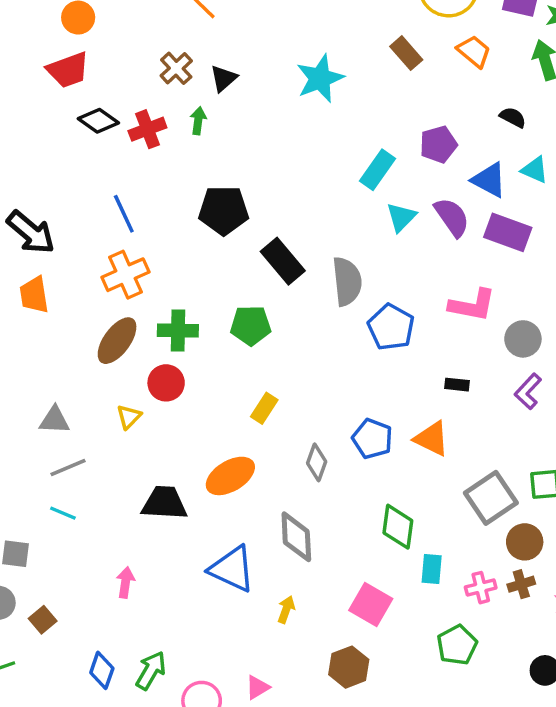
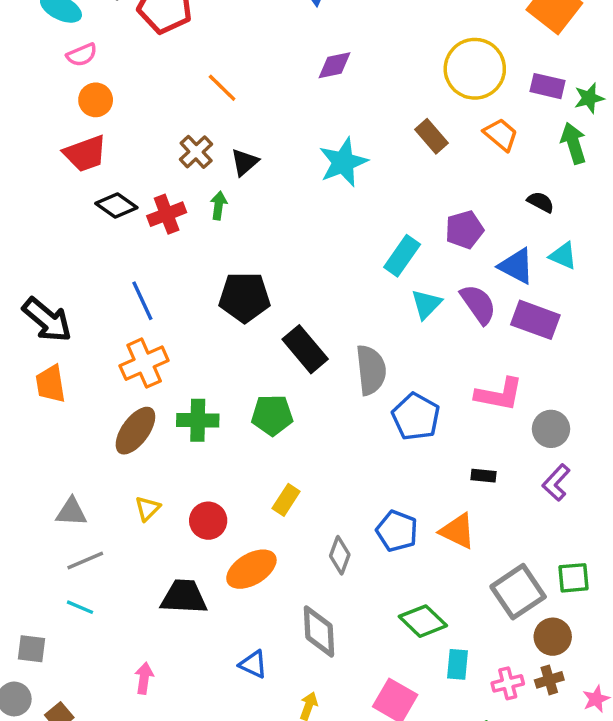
red circle: (166, 383) -> (208, 521), moved
green diamond: (398, 527) -> (423, 621), turned -54
blue triangle: (232, 569) -> (253, 664), size x0.6

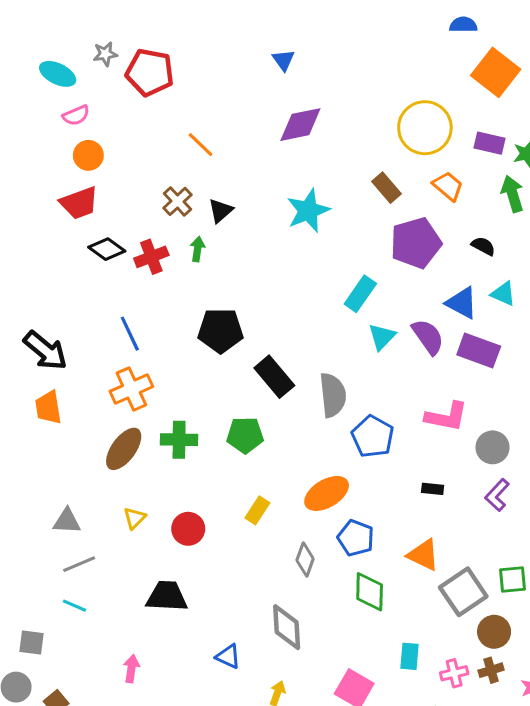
purple diamond: (335, 65) -> (300, 125), size x1.4
purple pentagon: (464, 230) -> (416, 243), moved, size x1.5
orange triangle: (457, 531) -> (423, 555), moved
orange ellipse: (251, 569) -> (327, 493), moved
green diamond: (423, 621) -> (370, 592), moved, turned 48

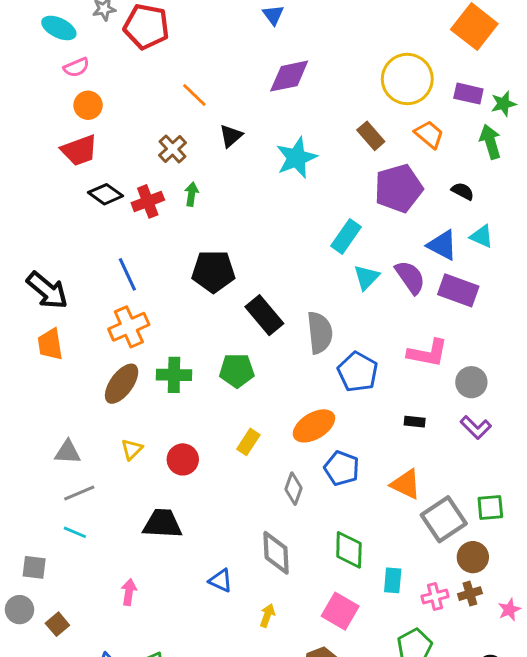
black triangle: (221, 211) -> (231, 136), moved
purple L-shape: (497, 495) -> (476, 427), turned -88
green diamond: (370, 592) -> (349, 550), moved

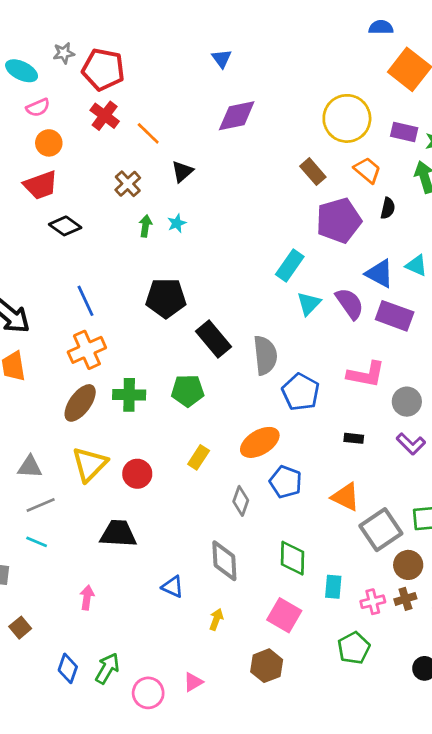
cyan star: (296, 158) -> (177, 223), moved, size x0.5
black semicircle: (463, 191) -> (388, 208), moved, turned 75
red cross: (148, 201) -> (105, 116), moved, turned -32
yellow triangle: (132, 449) -> (90, 464), size x1.8

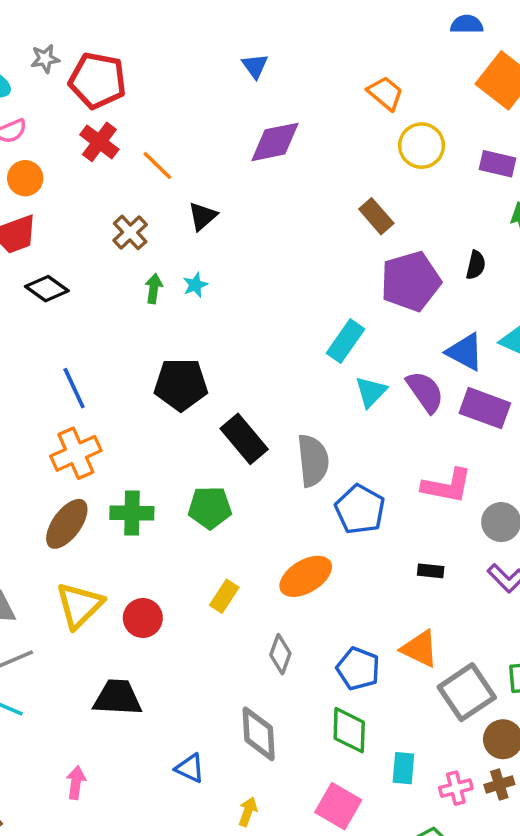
yellow circle: (347, 118) -> (422, 146), size x0.7
orange trapezoid: (367, 170) -> (385, 93), moved
blue pentagon: (286, 482) -> (358, 669), moved

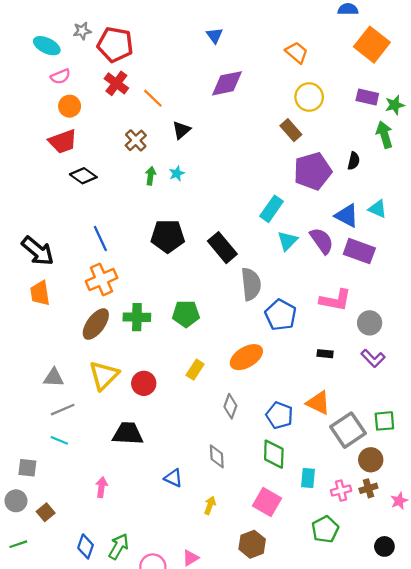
yellow circle: (422, 146) -> (309, 97), moved
black rectangle: (244, 439) -> (222, 248), moved
gray diamond: (259, 734) -> (217, 456), size x0.7

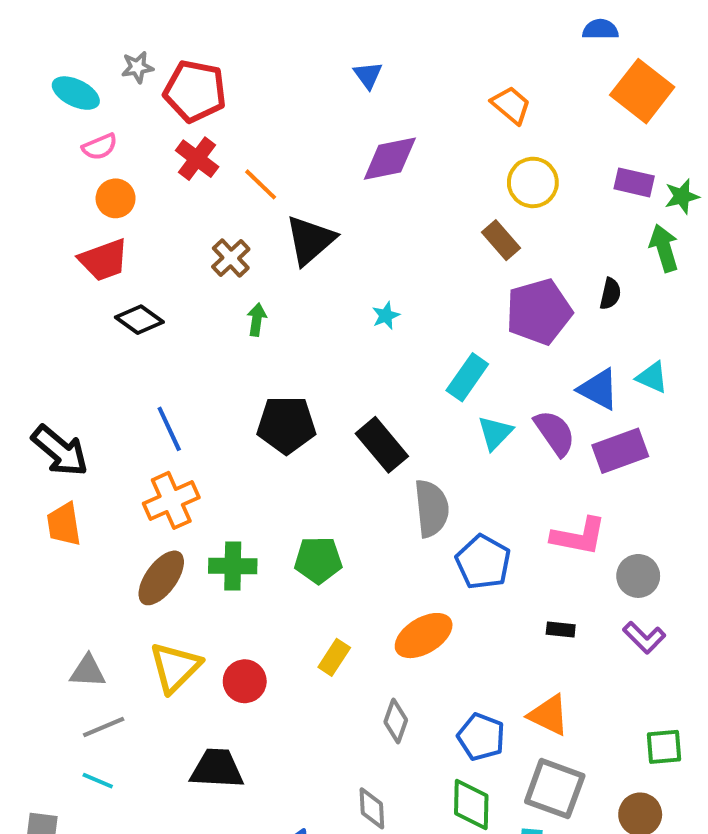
black triangle: (181, 130) -> (310, 240), size x1.6
cyan star: (177, 173) -> (386, 316), moved
purple rectangle: (359, 251) -> (620, 451), turned -40
gray square: (348, 430) -> (555, 789), moved, turned -36

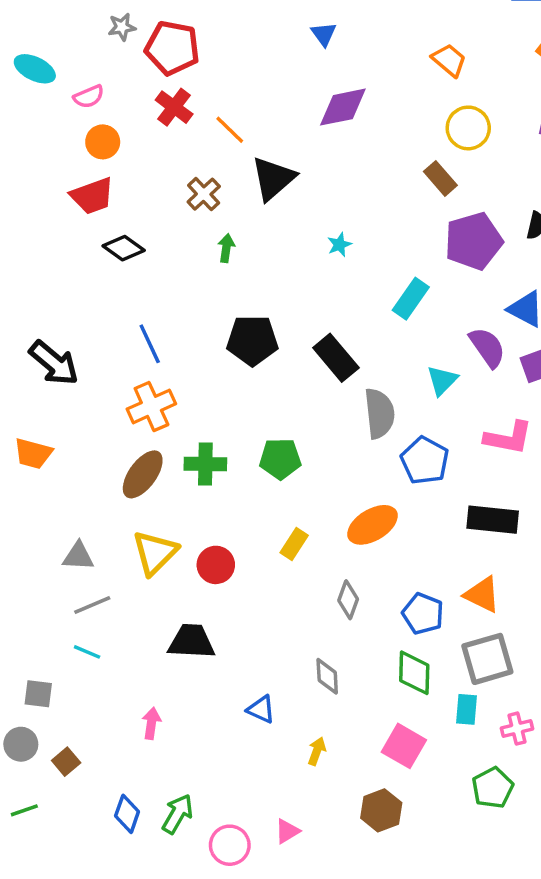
cyan ellipse: (76, 93) -> (35, 69), moved
cyan triangle: (495, 433) -> (442, 380), moved
orange trapezoid: (64, 524) -> (33, 453), moved, turned -66
black rectangle: (561, 630) -> (493, 520), size x2.0
gray square: (555, 789) -> (487, 659), turned -36

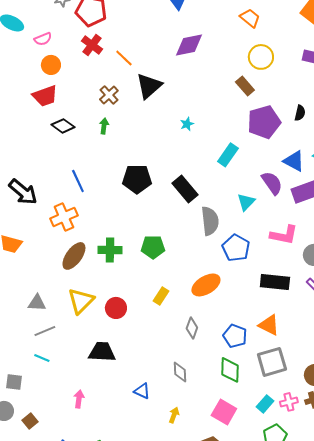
green arrow: (226, 248) -> (104, 126), moved
orange cross: (151, 406) -> (64, 217), moved
cyan rectangle: (466, 709) -> (265, 404), moved, turned 36

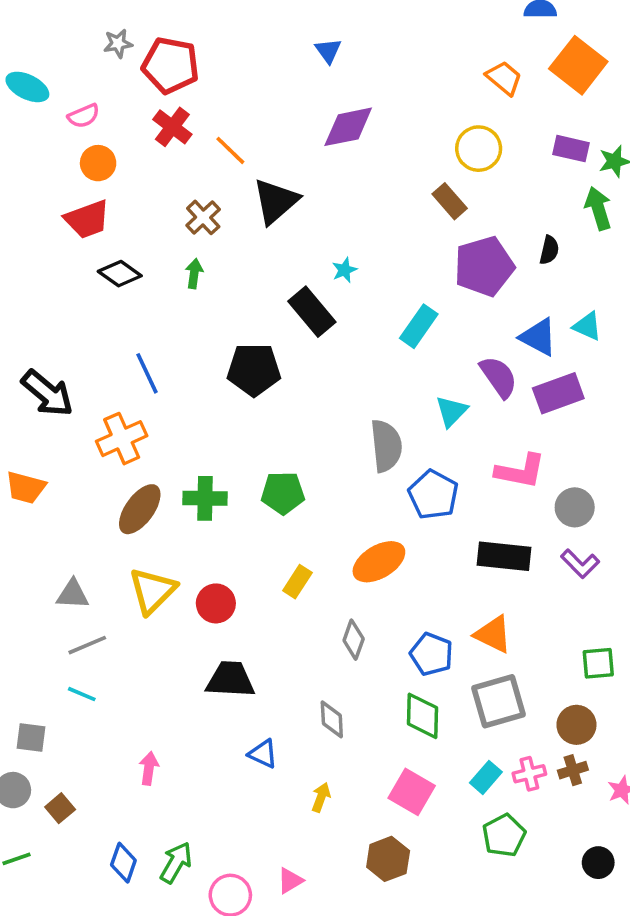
orange trapezoid: (250, 18) -> (504, 78), moved
black rectangle: (185, 189) -> (312, 312), moved
black trapezoid: (102, 352) -> (230, 680), moved

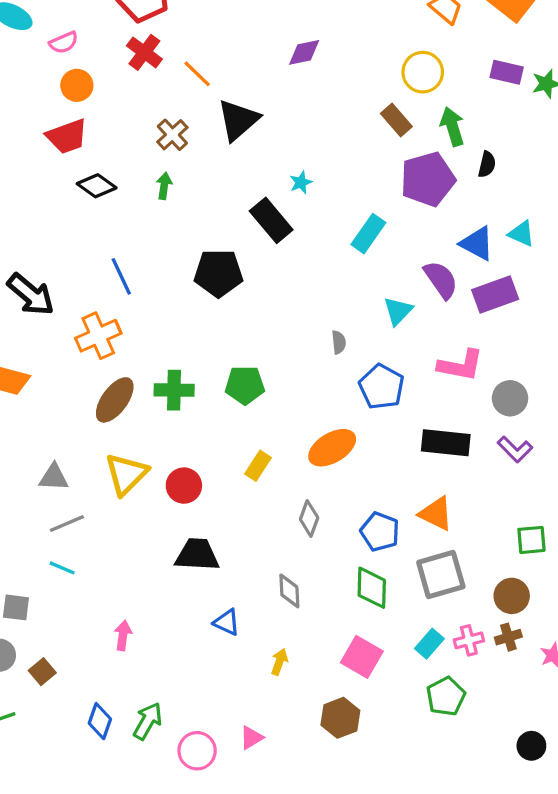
purple diamond: (348, 127) -> (304, 52), size x0.7
green arrow: (598, 208) -> (452, 127), moved
gray semicircle: (386, 446) -> (339, 342), size x0.5
black circle: (598, 863) -> (531, 746), moved

